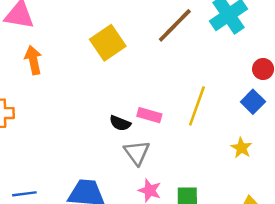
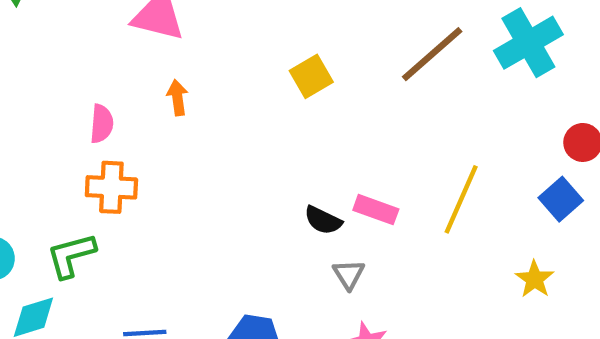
yellow square: (108, 43) -> (311, 76), size x0.7
orange arrow: (33, 60) -> (177, 98), size x0.7
gray triangle: (137, 153) -> (349, 274), size x0.7

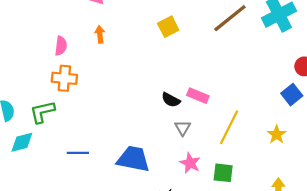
yellow line: (461, 199) -> (229, 127), moved

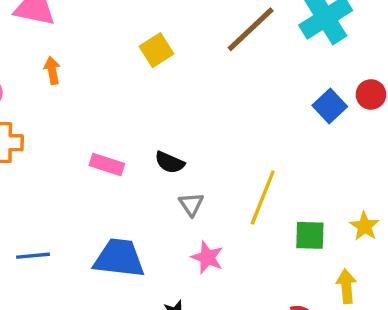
blue square: (292, 95) -> (330, 106), moved
pink rectangle: (198, 96) -> (107, 165), moved
yellow star: (277, 135) -> (365, 226), moved
green square: (223, 173) -> (310, 235), moved

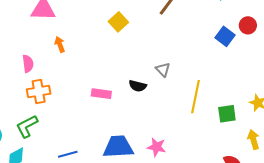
gray triangle: (191, 204) -> (163, 70), moved
pink star: (207, 257) -> (157, 147), moved

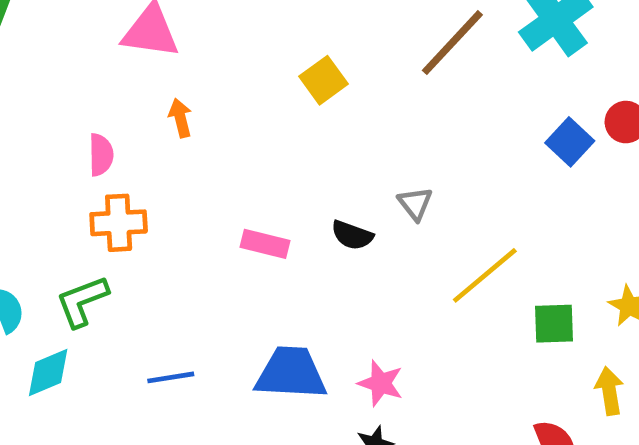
yellow line: (195, 97) -> (485, 275), turned 32

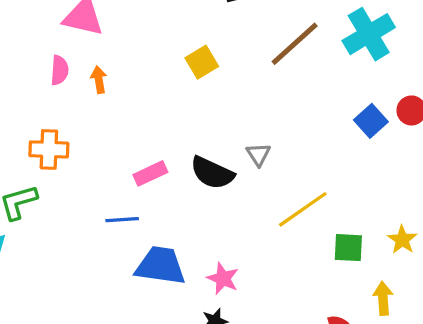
pink semicircle: (101, 155) -> (60, 70), moved
black semicircle: (352, 235) -> (212, 173), size x1.5
pink rectangle: (265, 244) -> (150, 173), turned -44
blue line: (171, 377) -> (122, 220), moved

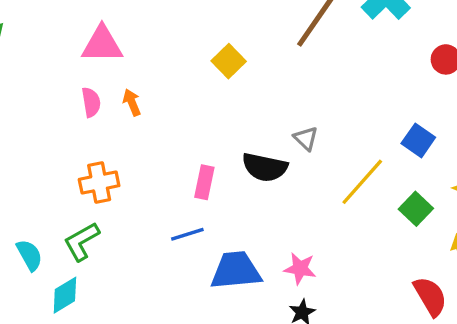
blue square: (371, 121) -> (418, 140), moved
pink rectangle: (150, 173) -> (204, 182), turned -40
green square: (348, 248) -> (416, 209), turned -36

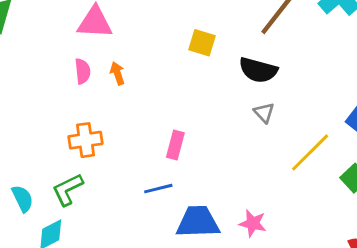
yellow square: (229, 61) -> (202, 43), turned -32
black semicircle: (265, 167) -> (258, 70), moved

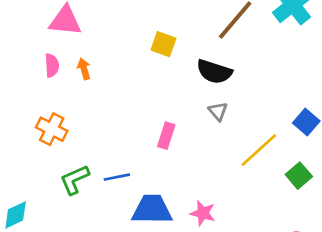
orange cross: (85, 140) -> (52, 129), turned 32
pink rectangle: (175, 145) -> (166, 136), moved
green L-shape: (68, 189) -> (75, 180), moved

